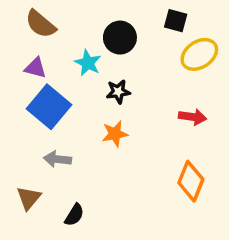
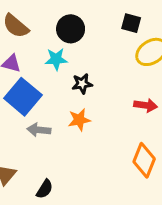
black circle: (120, 38) -> (71, 29), moved
cyan star: (88, 63) -> (56, 59), turned -30
gray arrow: (57, 159) -> (39, 130), moved

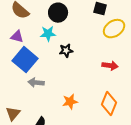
orange star: (79, 120) -> (70, 102), moved

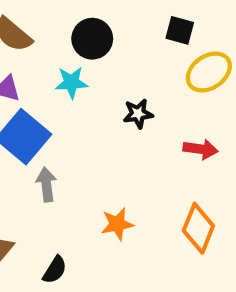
black star: (66, 51) -> (138, 114), moved
gray arrow: (36, 83) -> (46, 184), turned 77

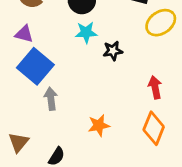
cyan star: (71, 82) -> (86, 32), moved
red arrow: (201, 149) -> (155, 87), moved, turned -110

